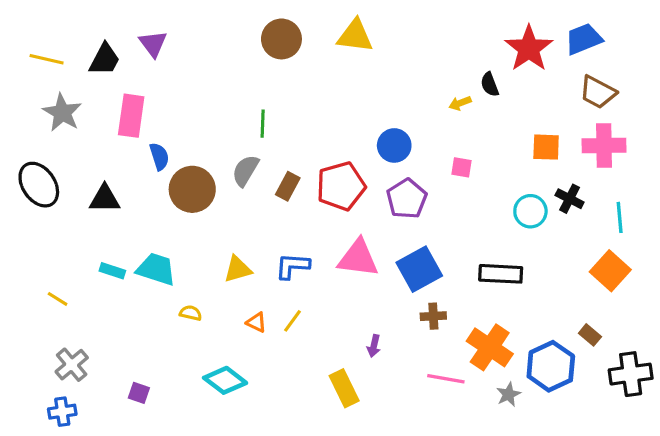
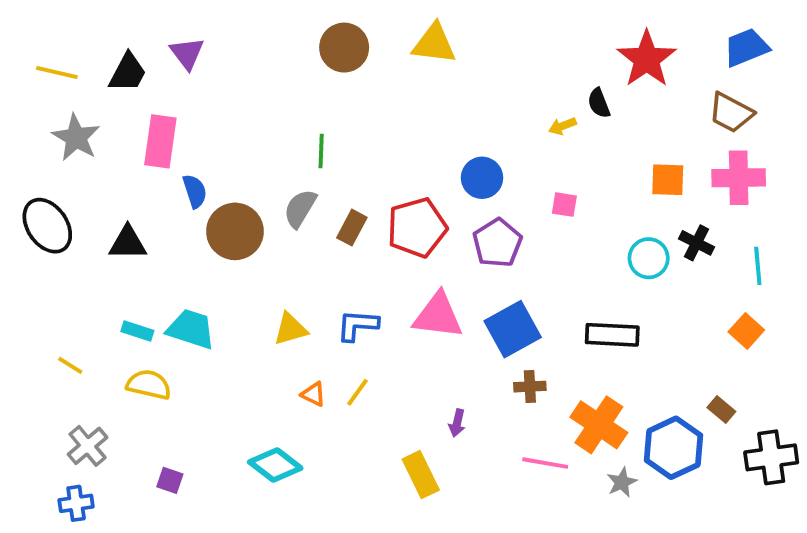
blue trapezoid: (584, 39) -> (746, 48), moved
orange square: (610, 271) -> (746, 331), size x0.7
yellow semicircle: (191, 313) -> (149, 385), moved, size x1.6

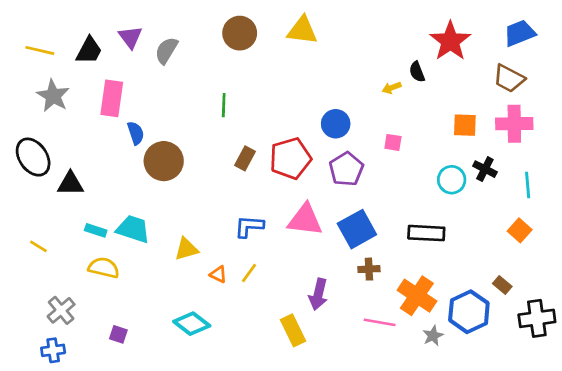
gray semicircle: (300, 208) -> (166, 50), moved
black triangle: (128, 243) -> (70, 184), moved
yellow triangle: (291, 329) -> (186, 249), moved
yellow line: (70, 365) -> (38, 246), moved
purple arrow: (457, 423) -> (318, 294), size x1.6

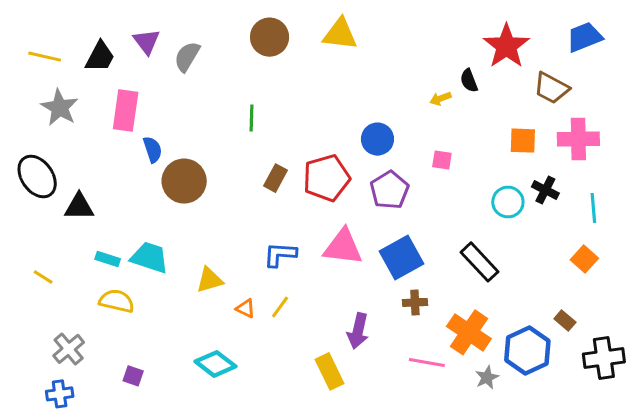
brown trapezoid: (509, 78) -> (551, 88), moved
black rectangle: (426, 233) -> (479, 262), turned 44

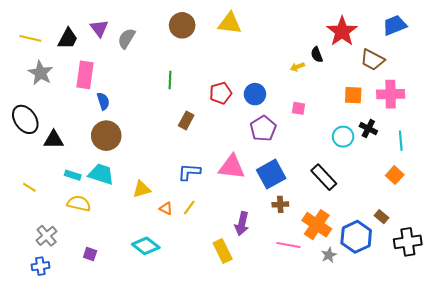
red pentagon: (326, 178) -> (221, 93), moved, size x0.7
brown circle: (184, 181) -> (106, 136), moved

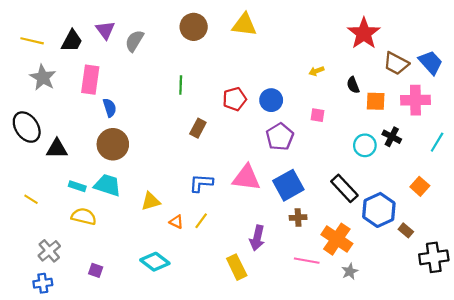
blue trapezoid: (395, 25) -> (431, 62), moved, turned 70
black semicircle: (317, 55) -> (353, 85), moved
cyan line: (401, 141) -> (437, 142), moved, turned 36
blue hexagon: (356, 237) -> (379, 210), moved

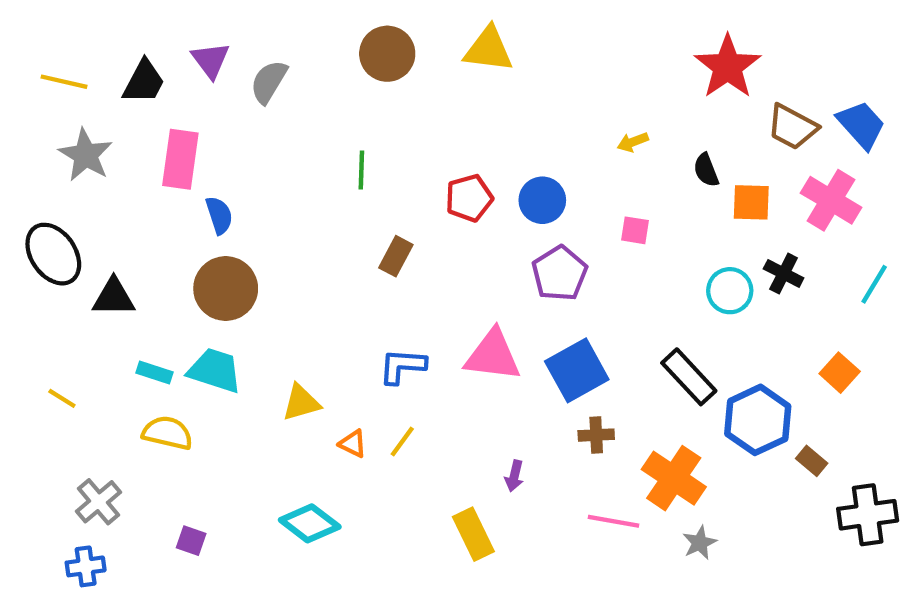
pink cross: (415, 100) -> (831, 200), turned 32
purple arrow: (257, 238) -> (514, 476), size x0.6

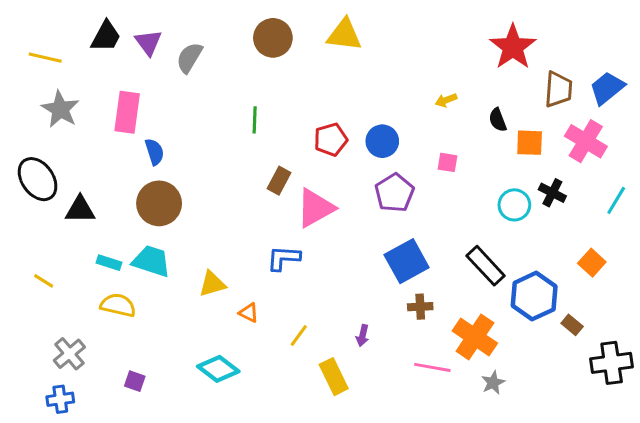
black trapezoid: (144, 82) -> (106, 36), moved
blue trapezoid: (861, 125) -> (607, 88), turned -87
brown trapezoid: (792, 127) -> (558, 90), turned -114
pink triangle: (493, 355) -> (315, 208), moved, turned -36
yellow line: (402, 441) -> (299, 336), moved

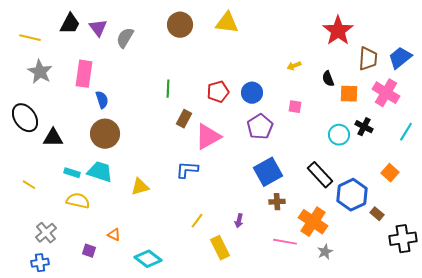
green line: (255, 120) -> (168, 89), moved
orange triangle: (249, 313) -> (114, 235), moved
cyan diamond: (218, 369) -> (148, 259), moved

